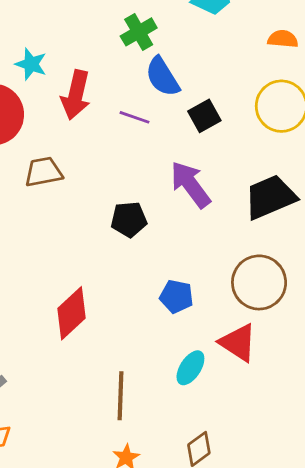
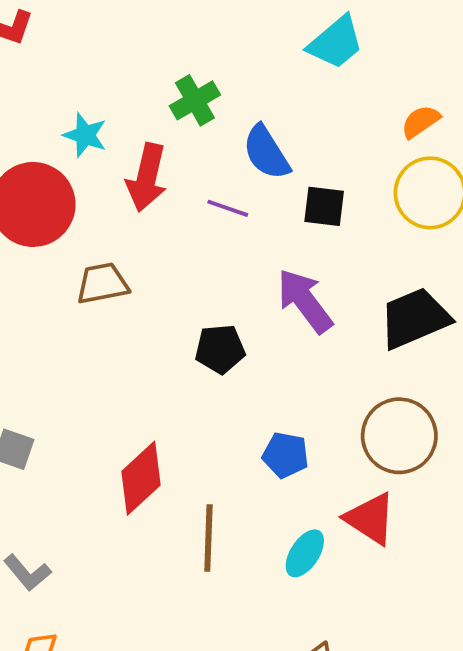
green cross: (139, 32) -> (195, 100), moved
orange semicircle: (283, 39) -> (420, 122), moved, turned -40
black square: (204, 116) -> (324, 206), turned 36
brown line: (120, 396) -> (208, 538), moved

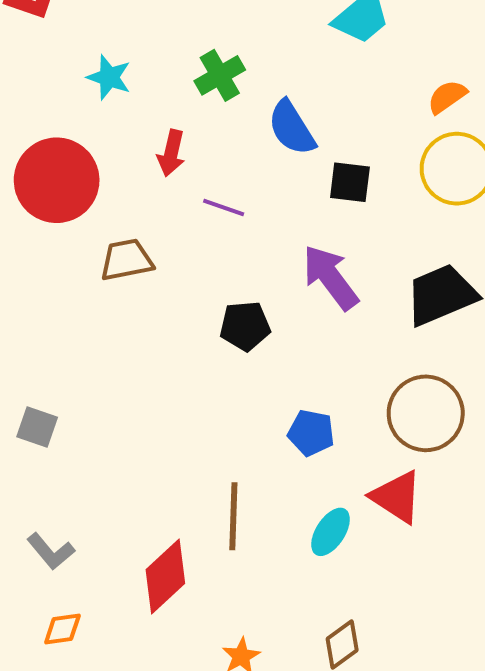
cyan star: (85, 135) -> (109, 77), moved
red arrow: (147, 177) -> (171, 153), size x0.7
purple line: (228, 208) -> (224, 207), moved
red diamond: (141, 478) -> (165, 577), moved

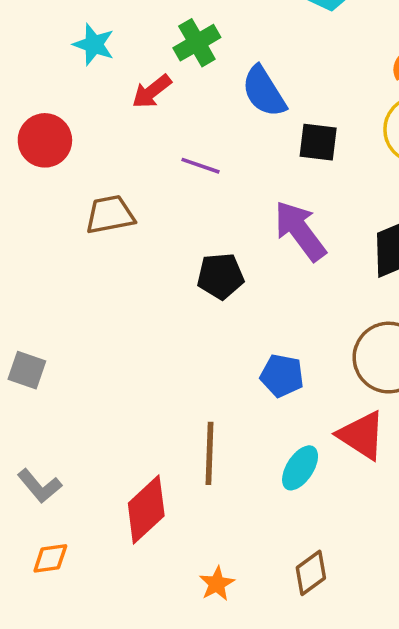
red arrow: (171, 153) -> (152, 92), moved, turned 39
red circle: (57, 180) -> (45, 140), size x0.7

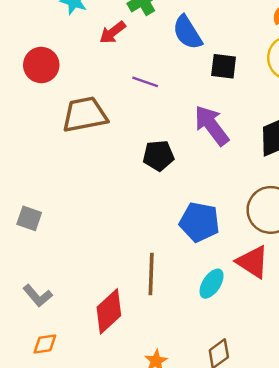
brown trapezoid: (110, 215) -> (85, 115), size x1.4
blue pentagon: (282, 376) -> (199, 222), size x1.4

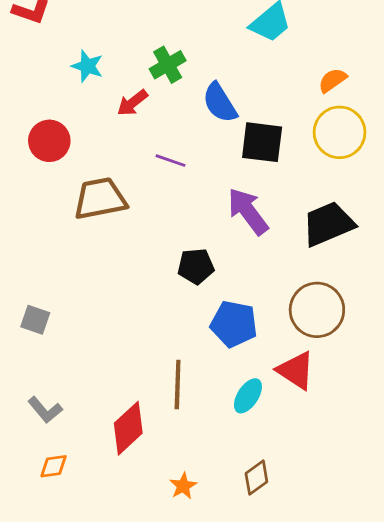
black square: (224, 66) -> (262, 142), size x1.4
black pentagon: (158, 156) -> (196, 266), moved

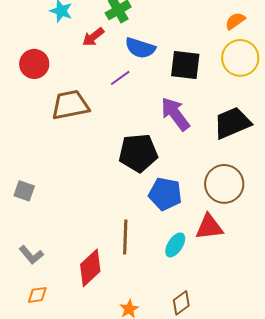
blue semicircle: (220, 103) -> (140, 48), moved, turned -40
purple line: (170, 161) -> (120, 78), turned -55
black pentagon: (196, 266) -> (138, 153), size x1.5
red triangle: (296, 370) -> (209, 227), turned -40

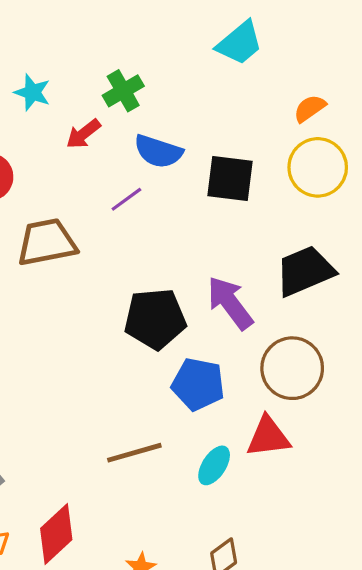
purple arrow: (175, 114) -> (230, 303), moved
brown line: (125, 237) -> (134, 453), turned 72
red diamond: (90, 268) -> (56, 534), moved

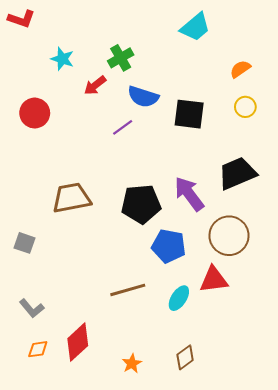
yellow circle: (318, 167) -> (245, 107), size x0.6
brown trapezoid: (47, 242) -> (72, 198), moved

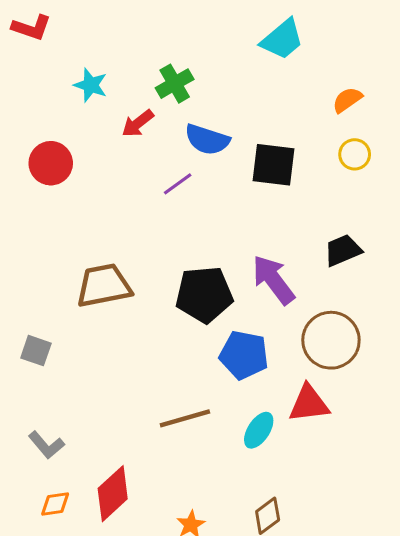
black trapezoid: (237, 173) -> (343, 250), size x0.7

